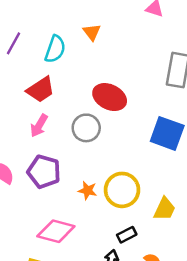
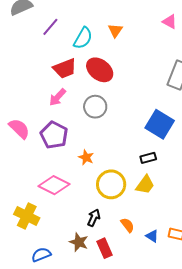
red ellipse: (110, 97) -> (100, 70), moved
yellow circle: (122, 190) -> (111, 184), moved
black rectangle: (127, 235) -> (148, 158), moved

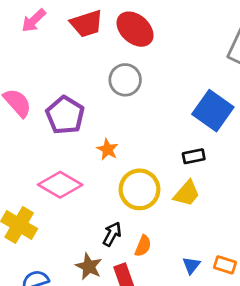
pink arrow: (58, 97) -> (34, 21), moved
orange semicircle: (127, 225) -> (143, 246), moved, turned 56
blue triangle: (152, 236) -> (191, 265), turned 32

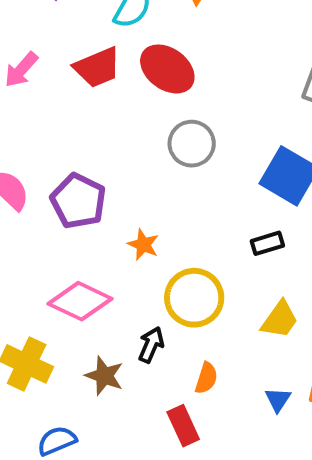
gray circle: (125, 80) -> (192, 144), moved
yellow trapezoid: (187, 193) -> (280, 320), moved
black arrow: (112, 234) -> (151, 345), moved
brown star: (89, 266) -> (104, 376), moved

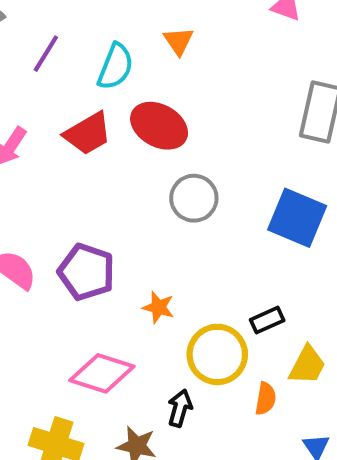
black rectangle: (267, 243) -> (267, 320), moved
orange semicircle: (206, 378) -> (266, 399), moved

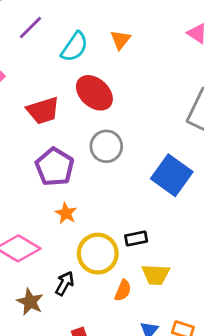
red trapezoid: (88, 134) -> (43, 111), moved
purple pentagon: (86, 272) -> (55, 167), moved
yellow trapezoid: (307, 365) -> (156, 275), turned 52

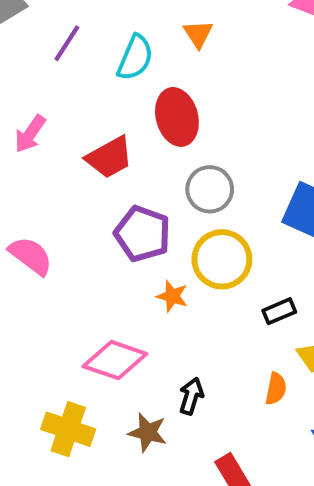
red ellipse: (94, 93) -> (177, 117), turned 45
yellow circle: (98, 254) -> (222, 259), moved

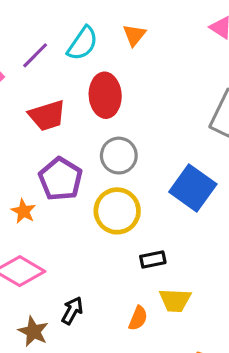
purple line: (67, 43) -> (35, 55), moved
orange star: (172, 296) -> (23, 211), moved

